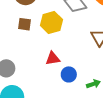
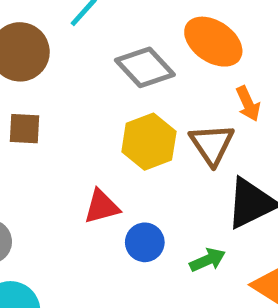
yellow hexagon: (51, 22) -> (149, 142), moved

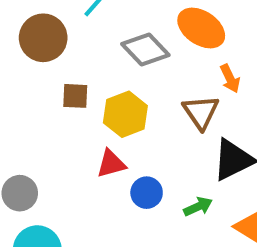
brown square: (24, 129) -> (75, 96), moved
yellow hexagon: (149, 142) -> (125, 114), moved

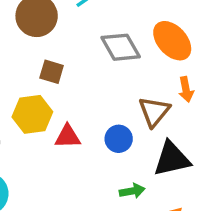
yellow hexagon: (125, 114) -> (32, 114), moved
blue circle: (147, 193) -> (119, 139), moved

